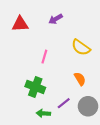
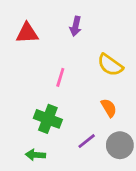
purple arrow: (56, 19) -> (76, 26), turned -48
green arrow: (43, 113) -> (35, 155), moved

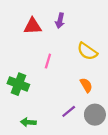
red triangle: (27, 33) -> (33, 26), moved
green cross: (48, 119) -> (18, 84), moved

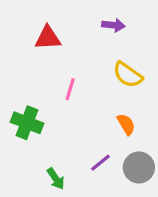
purple arrow: (60, 21) -> (113, 25), moved, turned -96
green arrow: (28, 122) -> (56, 179), moved, turned -128

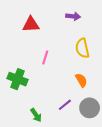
yellow semicircle: (128, 75) -> (82, 48), turned 42

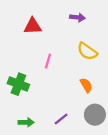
yellow semicircle: (82, 48) -> (87, 51), turned -42
purple line: (65, 105) -> (61, 119), moved
green arrow: (36, 115) -> (26, 122), moved, turned -56

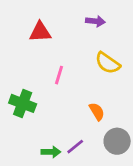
orange semicircle: (86, 85) -> (97, 112), moved
green arrow: (26, 122) -> (51, 152), moved

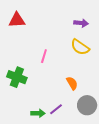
purple arrow: (95, 21) -> (81, 23), moved
red triangle: (40, 32) -> (17, 20), moved

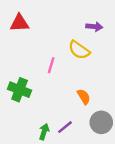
yellow semicircle: (80, 47) -> (79, 50), moved
green arrow: (38, 113) -> (44, 132), turned -72

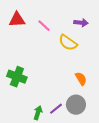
pink line: (51, 65) -> (44, 26), moved, turned -64
orange semicircle: (84, 97) -> (81, 79), moved
gray circle: (101, 122) -> (76, 105), moved

